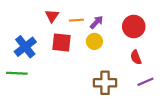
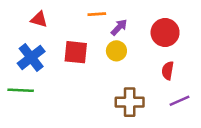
red triangle: (52, 16) -> (39, 19), moved, turned -48
orange line: (76, 20) -> (97, 14), moved
red semicircle: (136, 57) -> (168, 71), turned 32

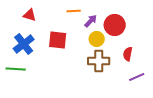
red circle: (165, 32) -> (115, 25), moved
yellow circle: (116, 51) -> (97, 39), moved
brown cross: (130, 102) -> (99, 61), moved

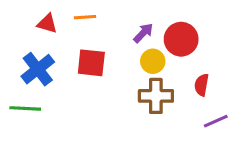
orange line: (74, 11) -> (85, 17), moved

